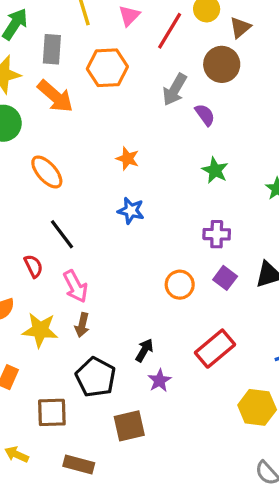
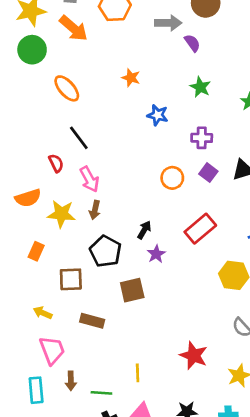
gray arrow: (175, 90) -> (168, 23), turned -120
blue star: (131, 211) -> (158, 115), moved

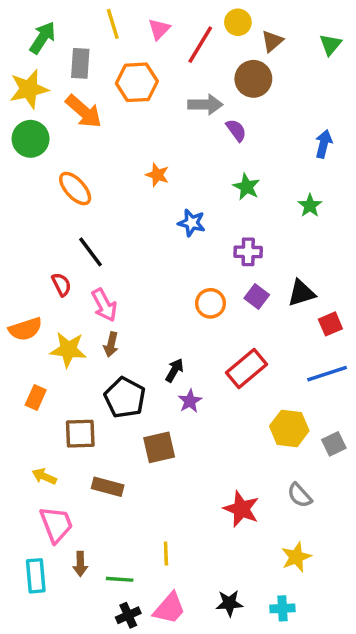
red star: (194, 355) -> (241, 509), moved

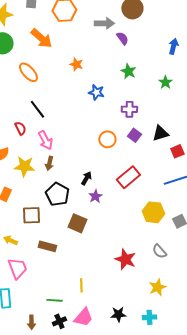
orange arrow: (84, 111) -> (41, 38), moved
brown square: (159, 447) -> (77, 223), turned 36
brown arrow: (80, 564) -> (31, 322), moved

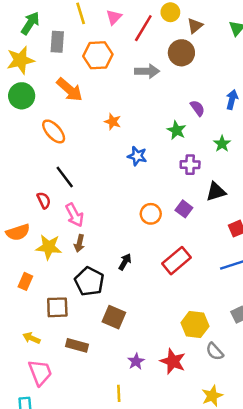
purple semicircle: (122, 38) -> (197, 108), moved
purple cross: (129, 109) -> (190, 165), moved
black triangle: (160, 133) -> (216, 192), moved
purple star: (95, 196) -> (136, 361), moved
yellow hexagon: (153, 212) -> (195, 324), moved

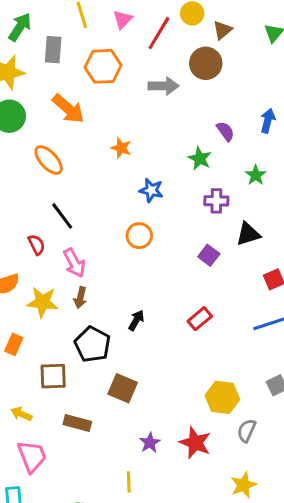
orange circle: (151, 214) -> (139, 236), moved
red rectangle: (177, 261) -> (200, 319), size x0.7
gray semicircle: (215, 352) -> (247, 431), turned 66

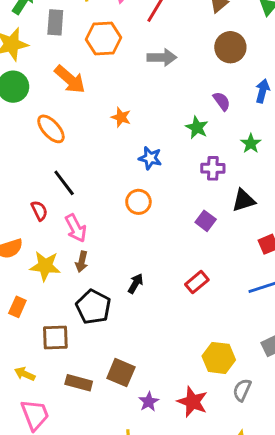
brown circle: (206, 63) -> (230, 47), moved
brown square: (123, 388) -> (121, 373), moved

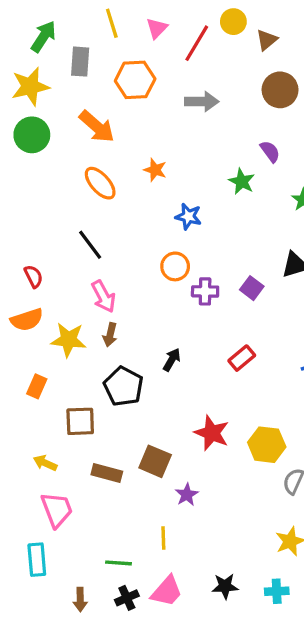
orange ellipse: (51, 129) -> (100, 183), moved
purple cross: (213, 168) -> (205, 291), moved
red semicircle: (39, 211) -> (34, 276), moved
red star: (192, 402) -> (212, 433), moved

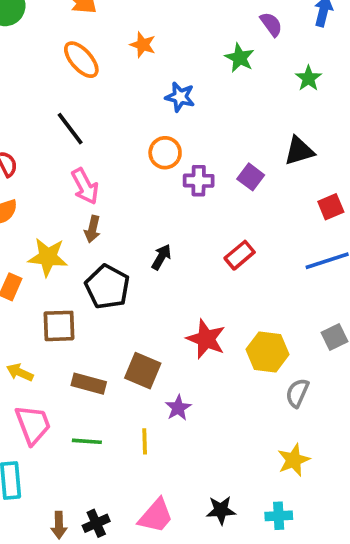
yellow star: (68, 340) -> (48, 257), moved
yellow line: (163, 538) -> (145, 441), moved
green line: (118, 563) -> (87, 441), moved
black cross: (127, 598) -> (96, 523), moved

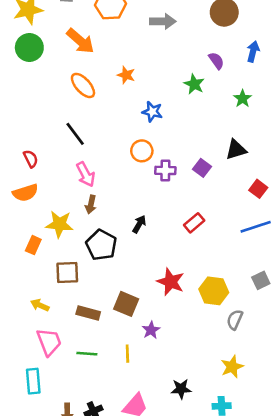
red square: (331, 207) -> (258, 189), turned -30
black star: (221, 510) -> (181, 389), moved

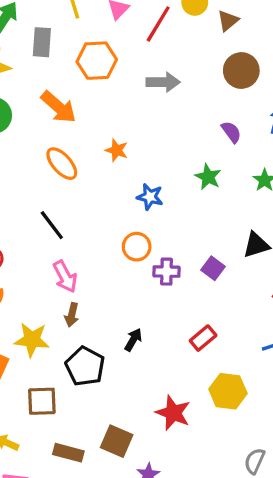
green star: (194, 84) -> (208, 177), moved
yellow hexagon: (214, 291) -> (228, 391), moved

